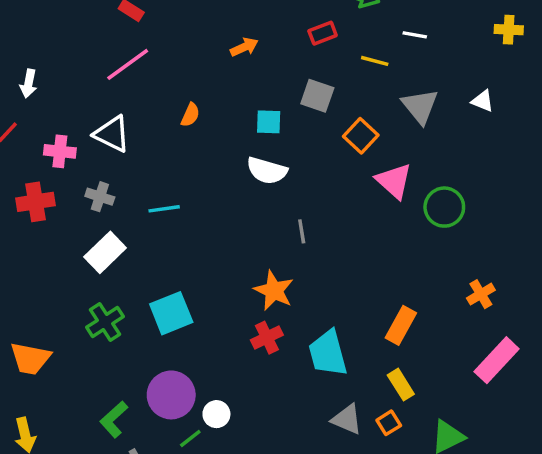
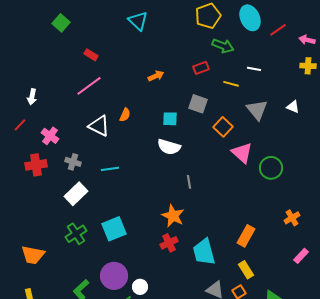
white triangle: (112, 134) -> (99, 126), moved
pink cross: (60, 151) -> (50, 136), turned 30
pink rectangle: (497, 360) -> (301, 256), size x0.6

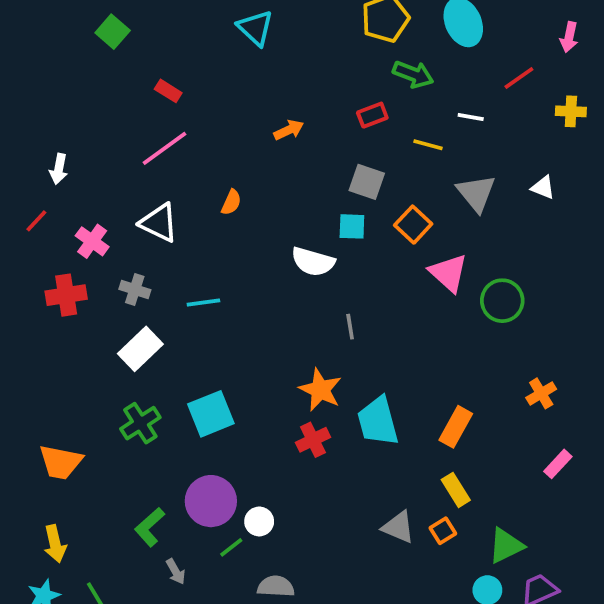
red line: (278, 30) -> (519, 78), moved
pink arrow: (307, 40) -> (569, 37), moved, turned -91
cyan square: (170, 119) -> (352, 226), moved
white triangle: (99, 126) -> (159, 223), moved
cyan trapezoid: (204, 252) -> (378, 421), moved

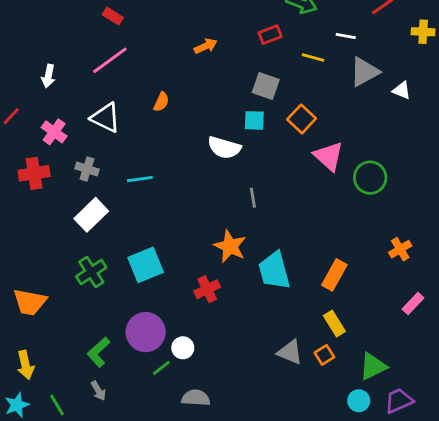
white arrow: (59, 169) -> (48, 76), moved
gray triangle: (476, 193) -> (364, 72), moved, turned 40
red cross: (313, 440) -> (207, 289), moved
gray arrow: (176, 572) -> (98, 391), moved

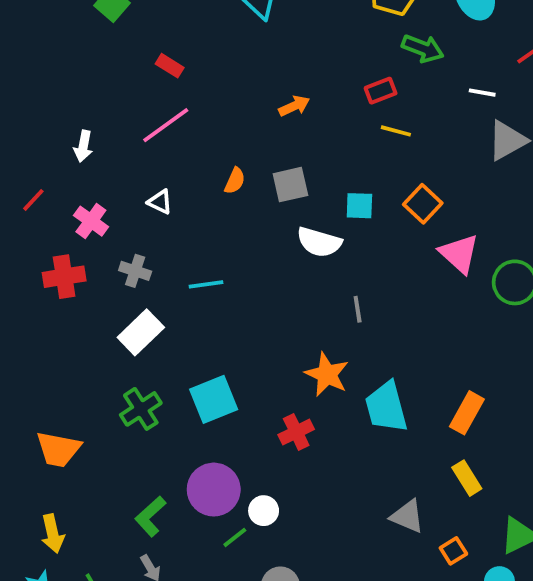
yellow line: (313, 57) -> (396, 131), moved
gray square: (266, 86) -> (290, 185), moved, turned -32
white triangle: (106, 118) -> (160, 202), size x0.6
orange square: (324, 355) -> (453, 551), moved

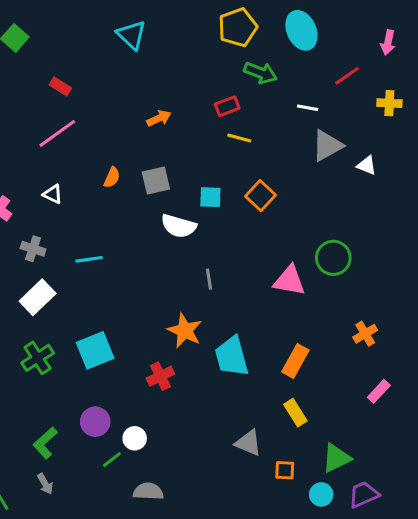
pink triangle: (459, 254) -> (289, 281), moved, turned -32
purple circle: (214, 490) -> (95, 422), size x0.7
orange square: (453, 551) -> (285, 470), turned 35

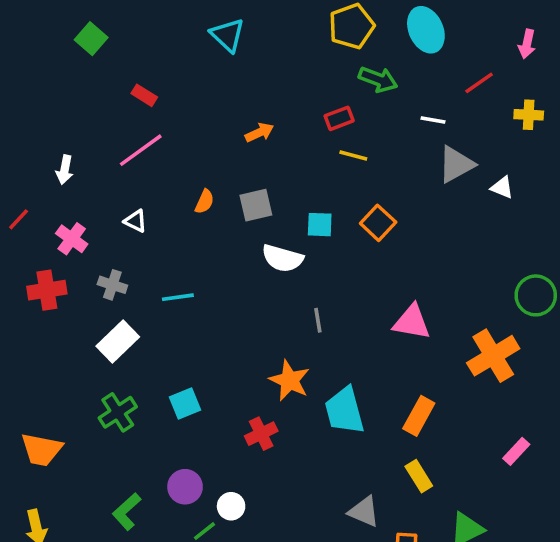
green circle: (333, 258) -> (536, 295), moved
orange cross: (365, 334) -> (493, 356), moved, size x1.8
cyan square: (95, 350) -> (185, 403), size x0.7

